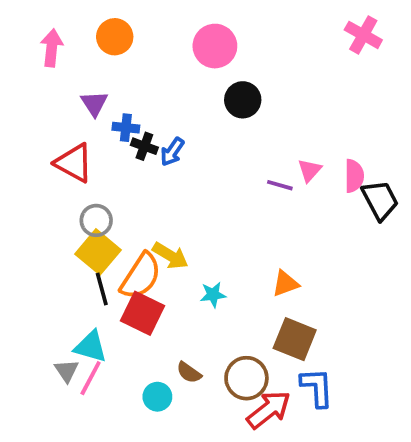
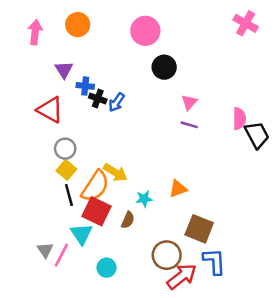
pink triangle: (310, 170) -> (189, 102), moved
yellow square: (98, 252) -> (66, 170), size x0.7
orange triangle: (285, 284) -> (178, 189), moved
cyan triangle: (91, 347) -> (81, 234), moved, turned 40
brown semicircle: (189, 373) -> (128, 220), moved, turned -102

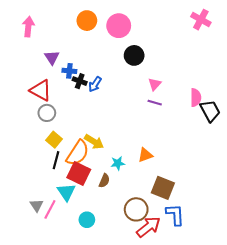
orange circle: (78, 25) -> (87, 21), moved
gray circle: (65, 149) -> (47, 113), moved
black line: (69, 195) -> (56, 160), turned 30

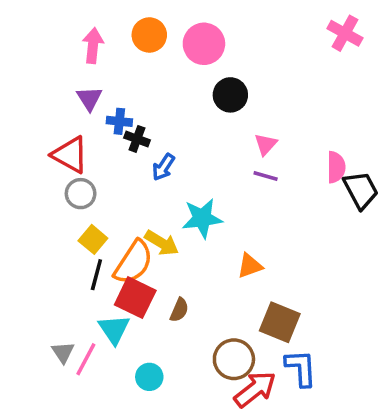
pink arrow: (28, 27) -> (93, 46), moved
blue arrow: (95, 84) -> (163, 167), moved
cyan star: (118, 163) -> (202, 218), moved, size x1.6

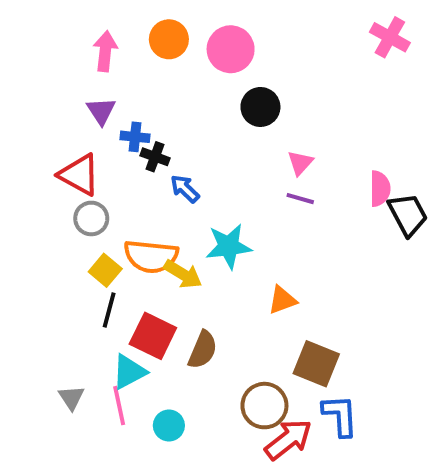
blue arrow: (163, 167) -> (185, 189), turned 100
orange semicircle: (133, 262) -> (151, 256), moved, turned 63
brown semicircle: (179, 310) -> (203, 350), size x1.4
cyan triangle: (114, 329) -> (129, 372), turned 36
pink line: (86, 359) -> (119, 406), moved, turned -40

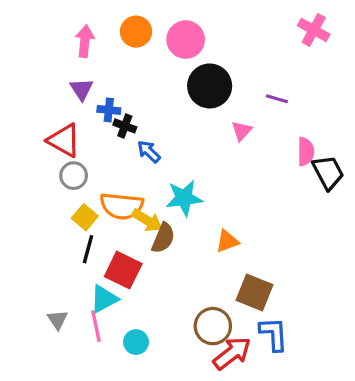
black circle: (260, 107) -> (210, 86), size x1.4
purple line: (300, 199) -> (277, 99), moved
brown semicircle: (203, 350) -> (163, 238), moved

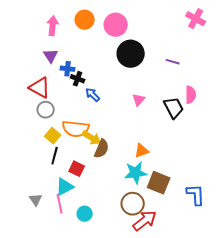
pink triangle: (242, 131) -> (139, 100), moved
black trapezoid: (328, 172) -> (174, 108), moved
cyan star: (184, 198) -> (136, 173), moved
red square: (123, 270) -> (77, 169), size x0.7
blue L-shape: (274, 334) -> (196, 195), moved

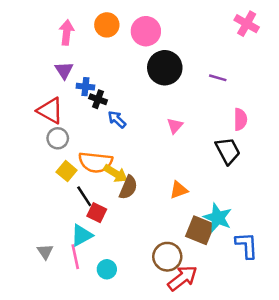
black trapezoid: (174, 108) -> (228, 151), moved
black line: (55, 156) -> (84, 196), moved, turned -48
cyan star: (136, 173) -> (218, 218), moved, turned 30

